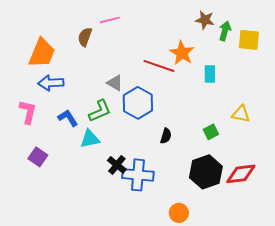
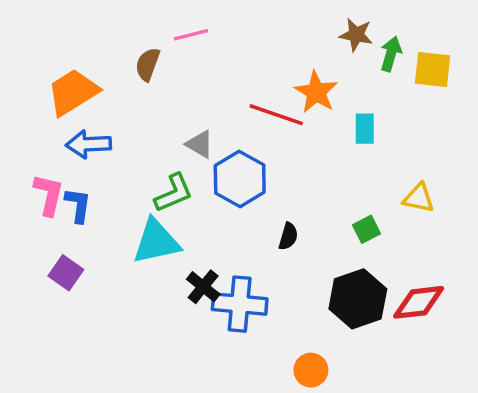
orange trapezoid: (42, 53) -> (73, 92), turned -144
blue L-shape: (68, 118) -> (78, 205), moved, turned 40
cyan triangle: (90, 139) -> (156, 242), size x1.4

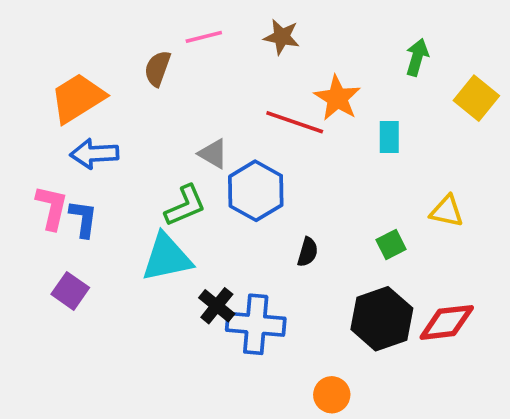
brown star: (356, 35) -> (282, 37), moved
yellow square: (433, 70) -> (476, 98), moved, turned 33

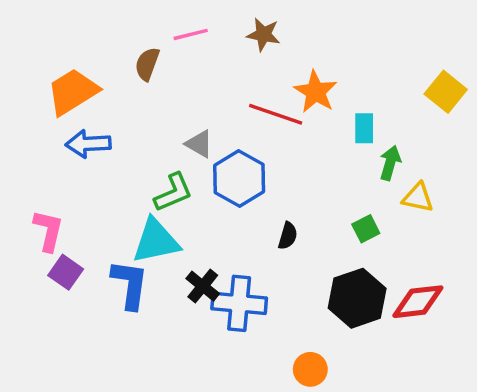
green arrow: (417, 57) -> (390, 163), moved
pink L-shape: (52, 207) -> (48, 231), moved
blue L-shape: (83, 219) -> (130, 284), moved, size x1.4

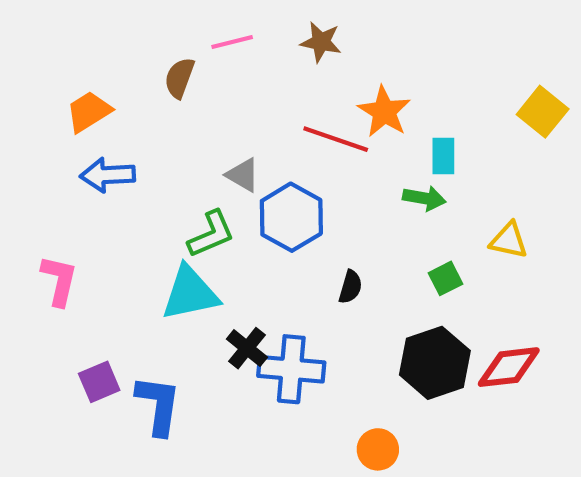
orange trapezoid: (73, 92) -> (89, 112), size x0.7
green arrow: (390, 163) -> (424, 198), moved, turned 84
purple square: (66, 272) -> (99, 382), moved, turned 32
blue L-shape: (130, 284) -> (158, 405), moved

